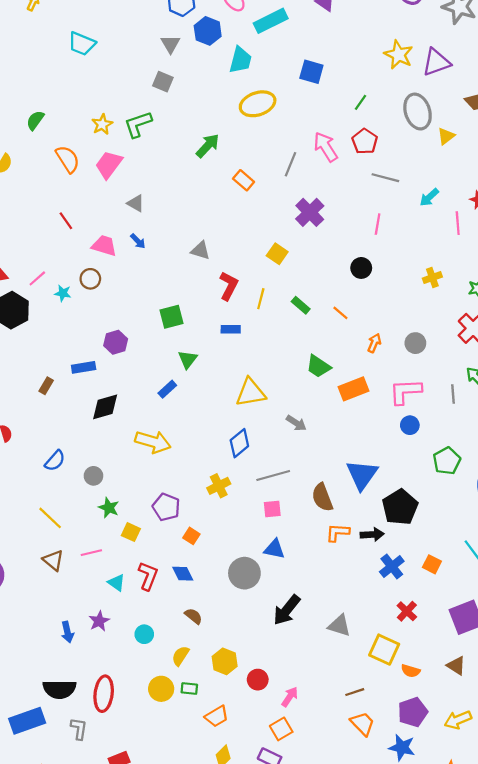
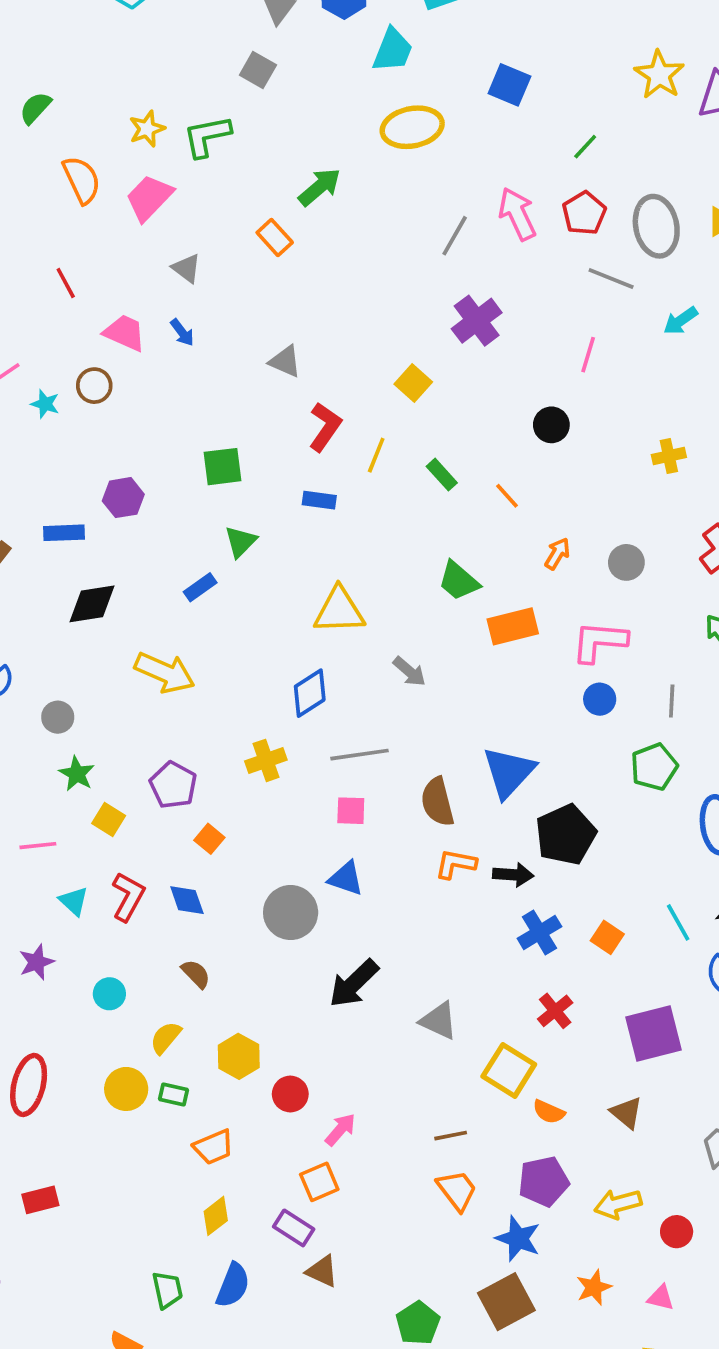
gray ellipse: (418, 112) -> (656, 226), moved
orange rectangle: (244, 180) -> (275, 238), moved
gray line: (453, 394) -> (672, 701), moved

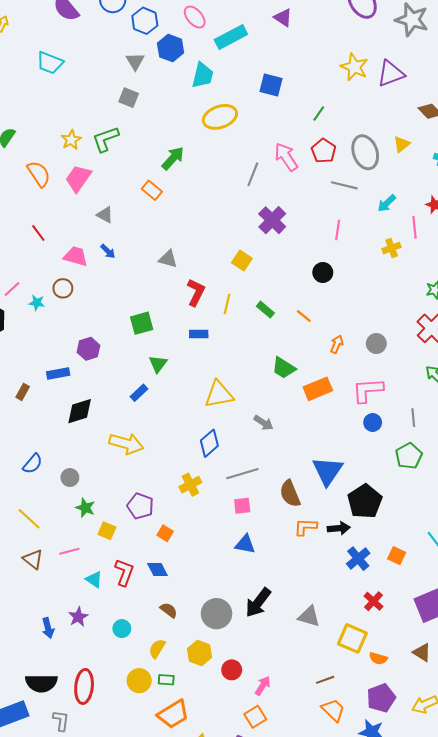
yellow cross: (669, 456) -> (392, 248), moved
gray circle: (291, 913) -> (216, 614), moved
orange trapezoid: (214, 1147) -> (173, 714), moved, size x1.4

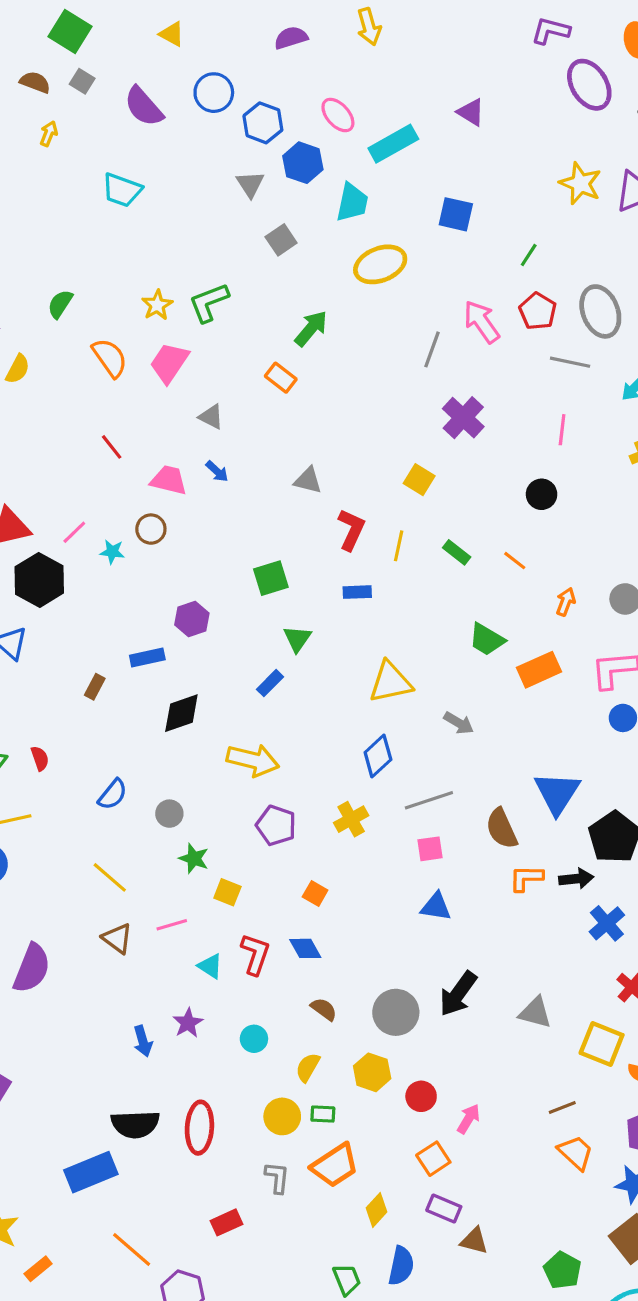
gray square: (129, 98) -> (281, 240), moved, turned 36
purple pentagon: (140, 506) -> (276, 825), moved
orange square: (255, 717) -> (433, 1159), moved
gray L-shape: (61, 721) -> (277, 1178), moved

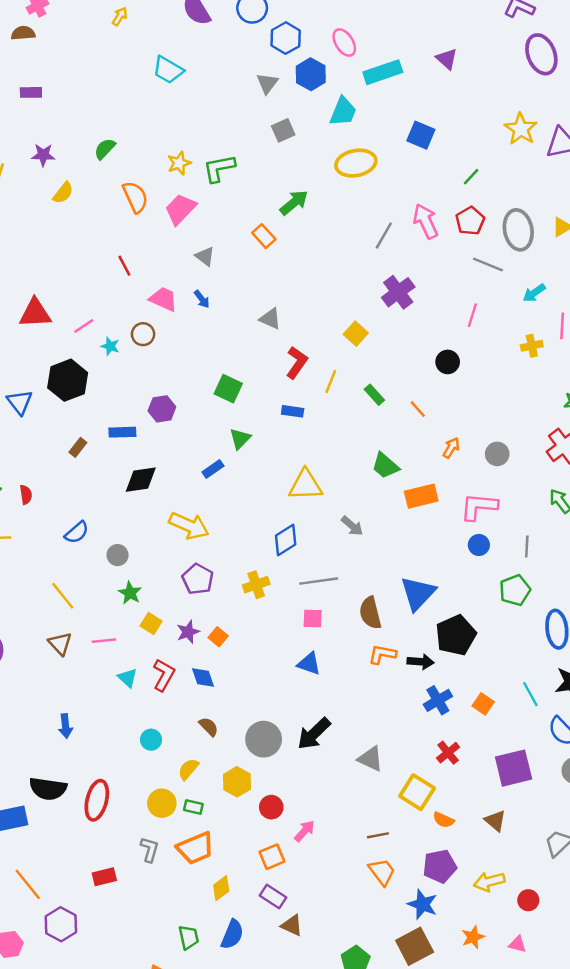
green square: (271, 578) -> (228, 389), turned 32
black hexagon: (39, 580) -> (68, 380), moved
purple star: (188, 1023) -> (188, 632), moved

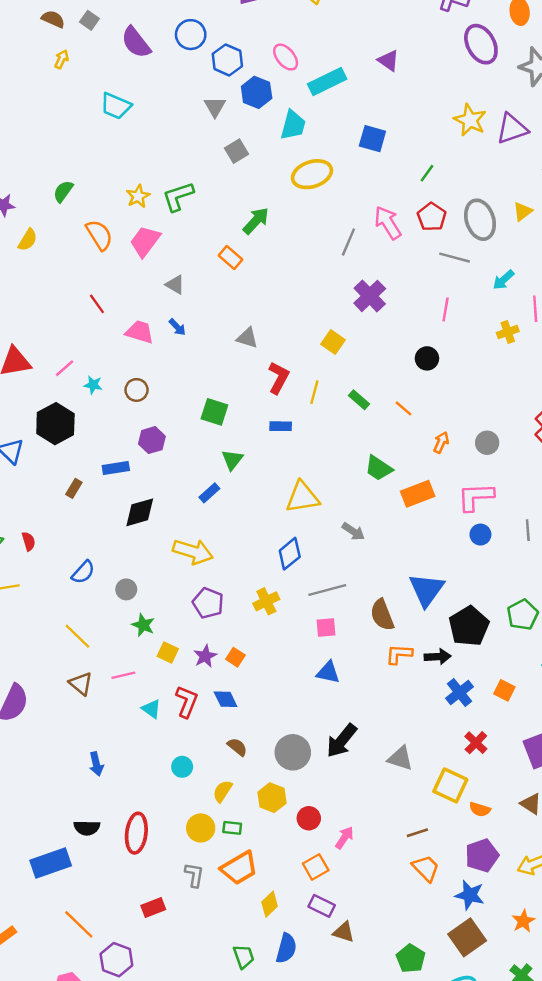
brown circle: (143, 334) -> (137, 390), moved
green pentagon: (515, 590) -> (523, 615), moved
black semicircle: (48, 789) -> (87, 828), size x0.7

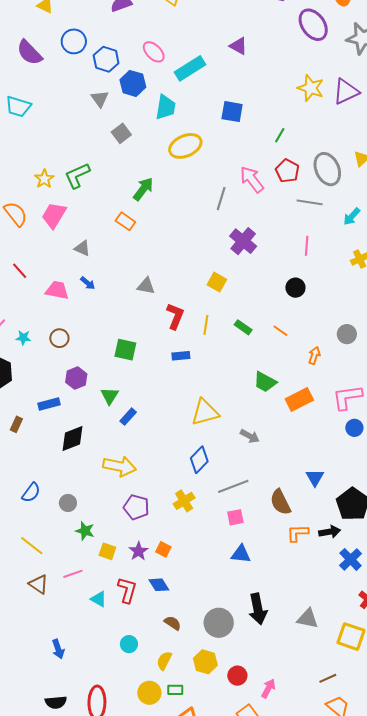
gray circle: (487, 443) -> (347, 334), moved
green triangle: (232, 460) -> (110, 396), moved
blue triangle: (427, 590) -> (315, 478), size x0.6
black arrow: (342, 741) -> (258, 609), turned -44

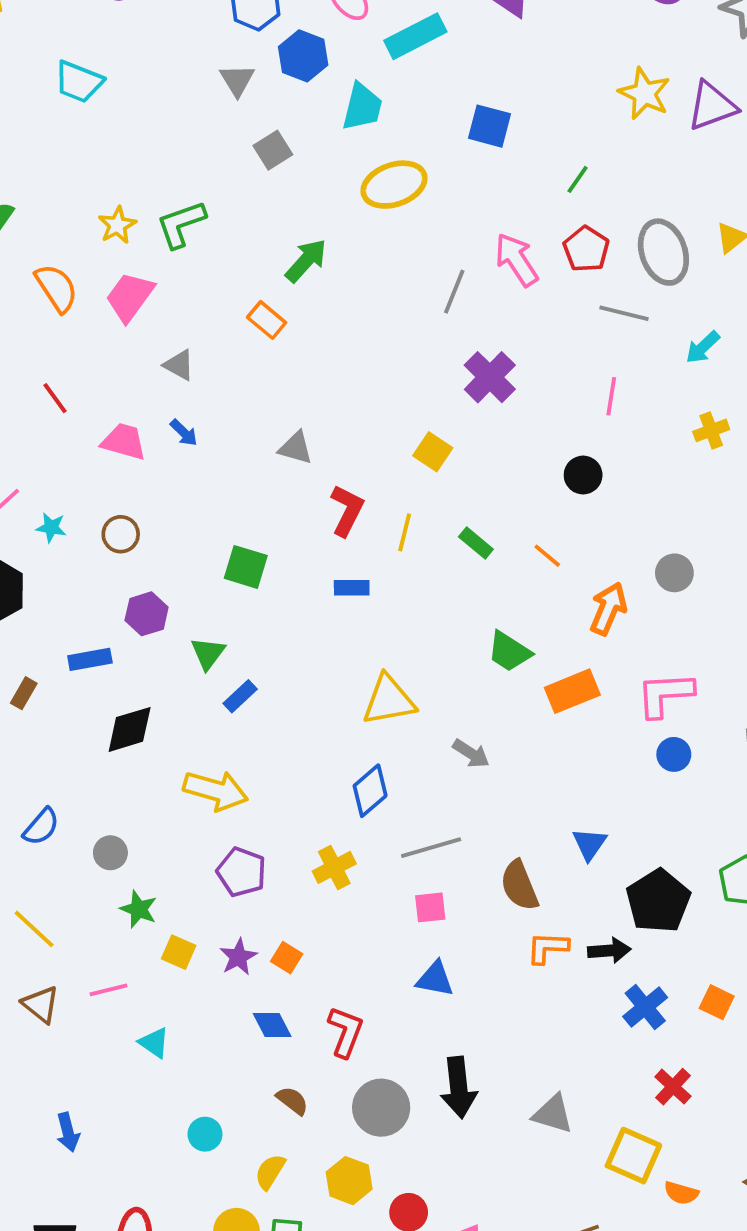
orange arrow: (314, 355) -> (608, 609), size x1.5
red L-shape: (127, 590) -> (345, 1032), moved

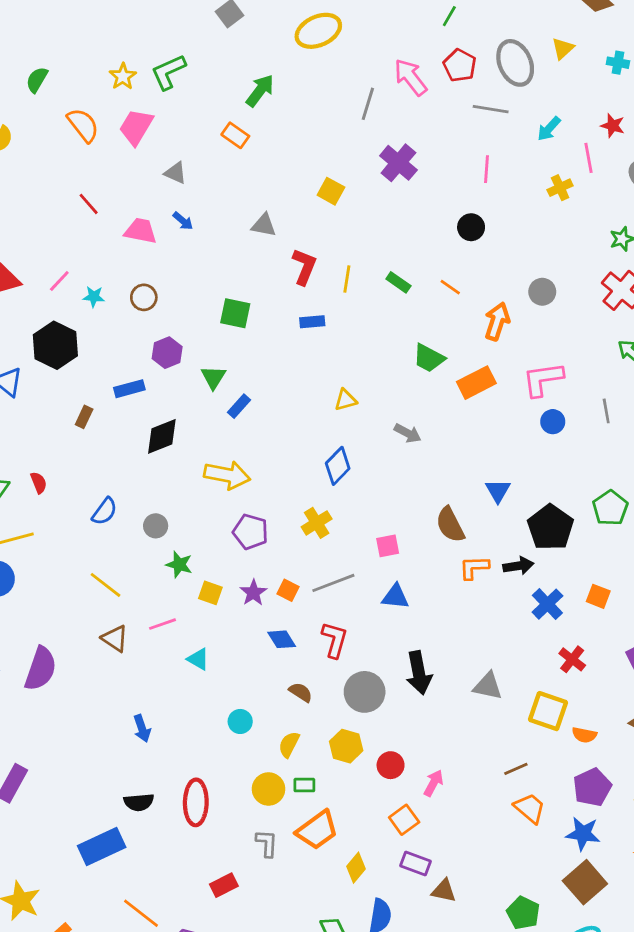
yellow square: (433, 452) -> (331, 191), moved
yellow triangle: (389, 700) -> (346, 400), size x0.6
gray line: (431, 848) -> (333, 583), moved

